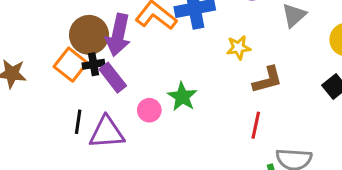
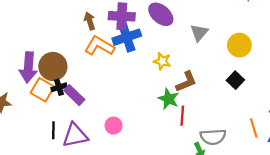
purple arrow: (118, 35) -> (28, 67), moved
yellow star: (239, 48) -> (162, 61), turned 30
green star: (182, 97) -> (169, 99), moved
pink circle: (149, 110) -> (114, 126), moved

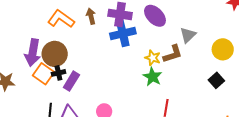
orange L-shape: (99, 46) -> (61, 19), moved
brown L-shape: (186, 82) -> (173, 54), moved
purple rectangle: (74, 95) -> (71, 81), turned 72
green star: (169, 99) -> (152, 77), moved

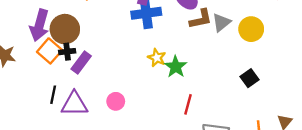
yellow circle: (223, 49) -> (251, 29), moved
brown L-shape: (173, 54) -> (201, 19), moved
yellow star: (153, 58) -> (157, 58), moved

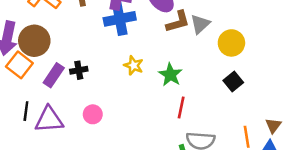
yellow circle: (251, 29) -> (231, 43), moved
black cross: (67, 52) -> (79, 70), moved
green star: (176, 67) -> (170, 75), moved
red line: (188, 104) -> (181, 107), moved

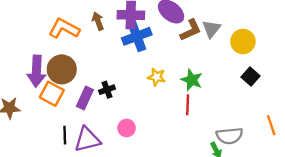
red line: (181, 107) -> (188, 105), moved

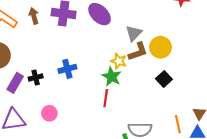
brown L-shape: (191, 30) -> (138, 52), moved
blue cross: (137, 36) -> (67, 69), moved, size x0.7
yellow star: (157, 77) -> (119, 61), moved

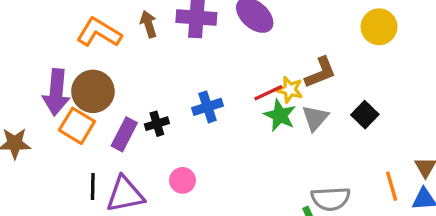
gray triangle: (134, 33) -> (315, 118), moved
yellow circle: (160, 47) -> (379, 27), moved
red line: (106, 98) -> (268, 93), moved, turned 60

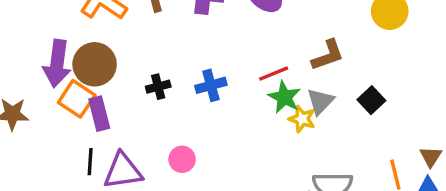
yellow star: (290, 90) -> (302, 119), moved
black cross: (157, 124) -> (158, 87), moved
purple rectangle: (124, 134) -> (99, 114), moved, turned -44

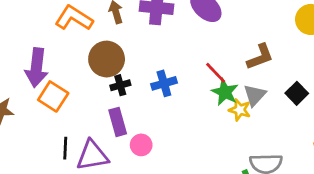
brown circle: (95, 64) -> (107, 59), moved
red line: (274, 74) -> (216, 73), turned 70
purple rectangle: (99, 114) -> (118, 122), moved

